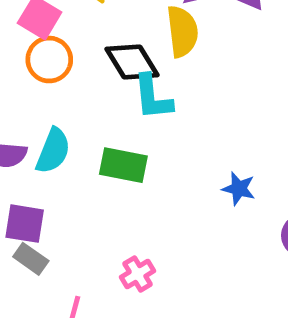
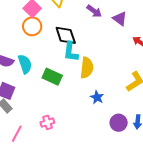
yellow semicircle: (182, 31) -> (87, 68), moved
cyan semicircle: (53, 151) -> (25, 64), turned -54

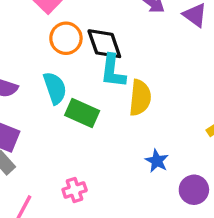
orange circle: (32, 26) -> (66, 38), moved
cyan semicircle: (25, 64) -> (55, 88), moved
blue star: (97, 97) -> (157, 161), moved

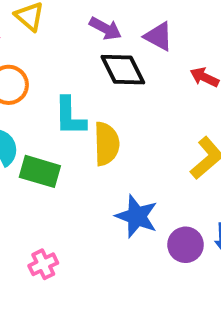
black diamond: (104, 44) -> (123, 70), moved
blue star: (157, 161) -> (137, 216), size x1.5

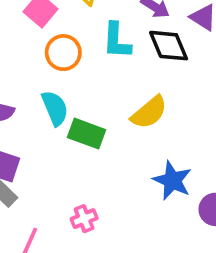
cyan L-shape: (70, 116) -> (117, 41), moved
yellow semicircle: (107, 144) -> (149, 112), turned 48

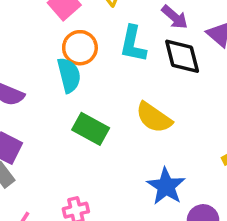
cyan semicircle: (55, 108) -> (69, 75), moved
yellow semicircle: (149, 112) -> (154, 118), turned 66

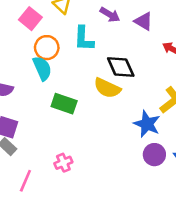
black diamond: (182, 56) -> (121, 67), moved
blue star: (166, 186) -> (147, 124), moved

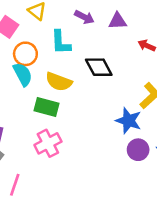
purple triangle: (144, 21) -> (118, 21), turned -30
yellow semicircle: (107, 88) -> (59, 82), moved
pink cross: (63, 163) -> (48, 143), moved, size x1.5

